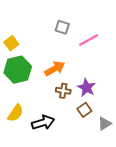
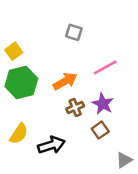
pink line: (89, 40) -> (105, 67), moved
brown cross: (63, 91) -> (75, 107), turned -32
gray triangle: (104, 124) -> (124, 160), moved

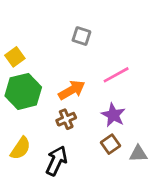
brown cross: (75, 107) -> (66, 119), moved
black arrow: (51, 145) -> (56, 161), turned -48
gray triangle: (124, 160) -> (138, 154), moved, turned 30

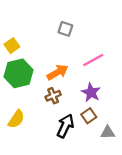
gray triangle: (138, 154) -> (108, 133), moved
black arrow: (56, 161) -> (65, 126), moved

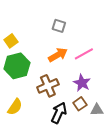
orange arrow: (58, 72) -> (58, 55), moved
brown cross: (53, 96) -> (48, 86), size x1.5
gray triangle: (108, 133) -> (97, 110), moved

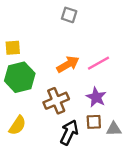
gray square: (59, 26) -> (69, 15), moved
yellow square: (11, 41) -> (13, 48), turned 32
brown square: (80, 104) -> (94, 122), turned 32

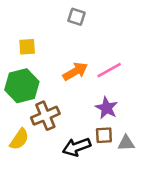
yellow square: (13, 48) -> (27, 47), moved
brown cross: (56, 101) -> (45, 116), moved
black arrow: (69, 132) -> (77, 147), turned -135

